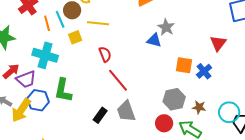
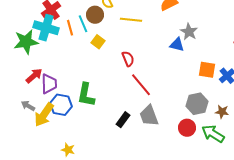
yellow line: (98, 23) -> (131, 20), moved
yellow square: (75, 37) -> (98, 42), turned -32
cyan cross: (45, 55) -> (46, 28), moved
purple trapezoid: (26, 79) -> (49, 84), turned -70

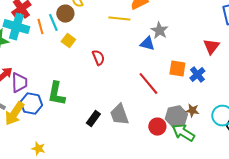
yellow line: (131, 20) -> (119, 19), moved
red line: (141, 85) -> (148, 84), moved
gray hexagon: (197, 104) -> (176, 117), moved

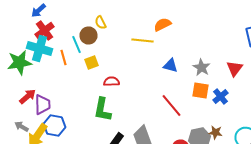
orange line: (40, 27) -> (64, 58), moved
gray star: (159, 31) -> (202, 68), moved
yellow square: (68, 41) -> (92, 62), turned 32
red semicircle: (98, 58) -> (112, 82), moved, turned -70
green L-shape: (56, 94) -> (102, 110), moved

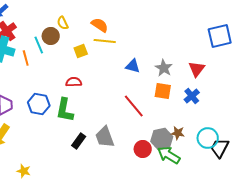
orange semicircle: (162, 24) -> (100, 25), moved, turned 60
yellow square: (92, 62) -> (81, 51), moved
blue cross: (220, 96) -> (192, 96), moved
blue hexagon: (54, 126) -> (39, 104), moved

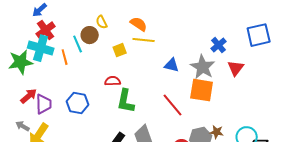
gray star: (164, 68) -> (203, 67), size x1.4
orange square: (163, 91) -> (202, 90), size x1.4
blue cross: (192, 96) -> (219, 45), moved
green L-shape: (65, 110) -> (126, 101), moved

